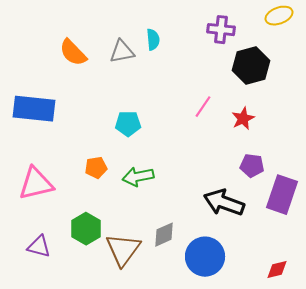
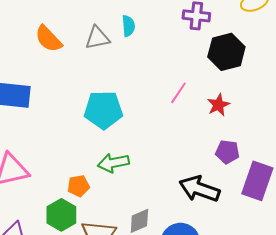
cyan pentagon: (128, 124) -> (103, 110), size x1.5
orange pentagon: (96, 168) -> (78, 186), moved

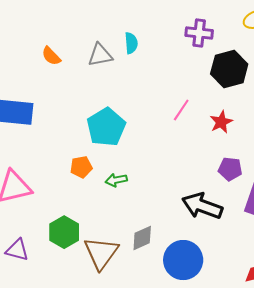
orange semicircle: (48, 39) -> (51, 56), size x0.7
cyan pentagon: (103, 110) -> (106, 127), turned -30
green arrow: (113, 163) -> (116, 180), size x0.7
orange pentagon: (78, 186) -> (81, 167), moved

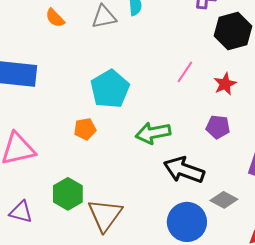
purple pentagon: (230, 169) -> (218, 127), moved
green arrow: (116, 180) -> (153, 133), moved, size x1.6
black arrow: (202, 206) -> (184, 170), moved
gray diamond: (142, 238) -> (224, 200), moved, turned 52

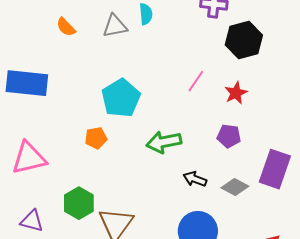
black arrow: (184, 170) -> (195, 179), size x0.6
gray diamond: (224, 200) -> (235, 187), moved

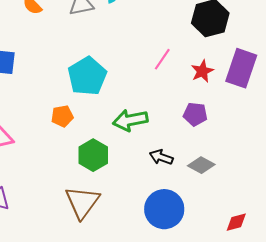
purple rectangle: (275, 169) -> (241, 68), moved
green hexagon: (79, 203) -> (93, 155), moved

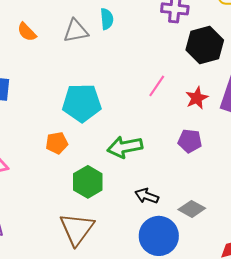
cyan pentagon: (87, 76) -> (82, 103), turned 30
black arrow: (161, 157) -> (147, 196), moved
gray diamond: (201, 165) -> (192, 209), moved

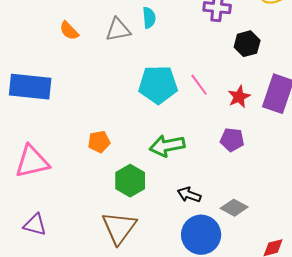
black hexagon: (205, 45) -> (247, 44), size x0.7
pink line: (157, 86) -> (199, 85), turned -70
cyan pentagon: (82, 103) -> (158, 85), moved

